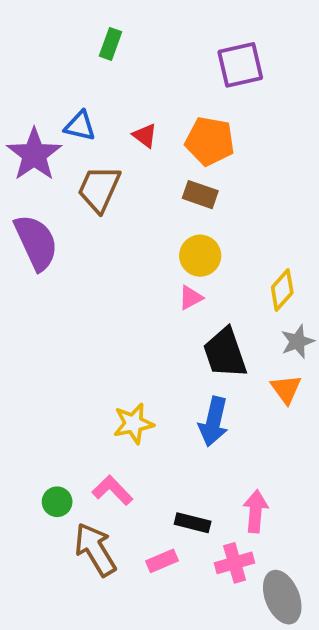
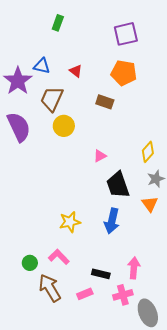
orange pentagon: (210, 141) -> (124, 73), moved
yellow circle: (200, 256) -> (64, 126), moved

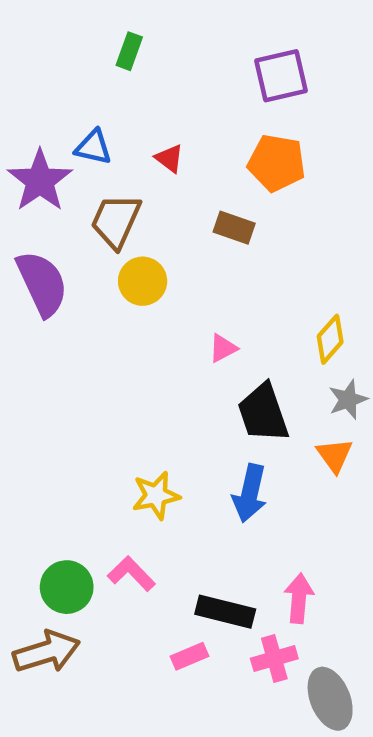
green circle: (30, 263) -> (67, 587), size x1.5
black rectangle: (101, 274) -> (225, 612), size x1.4
brown arrow: (50, 288) -> (47, 652), moved, turned 104

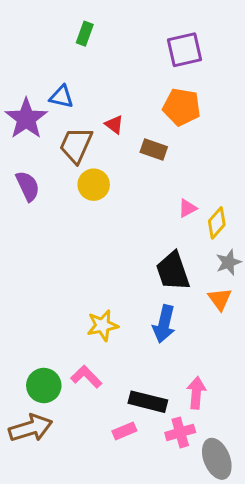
red triangle: (169, 158) -> (114, 125), moved
purple semicircle: (42, 283) -> (28, 186), size x0.7
pink triangle: (223, 348) -> (187, 208), moved

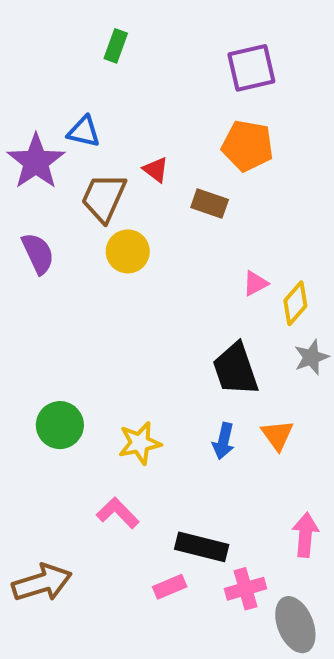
orange triangle: (220, 299) -> (277, 435), moved
blue arrow: (164, 324) -> (224, 441), size x0.7
green circle: (44, 386) -> (60, 425), moved
pink arrow: (196, 393) -> (305, 535), moved

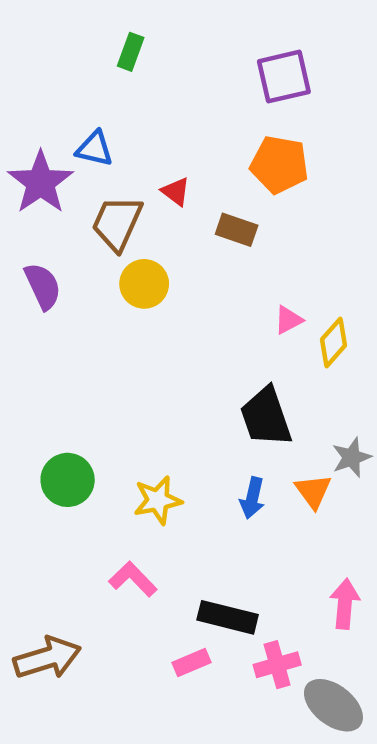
gray star: (311, 357) -> (351, 457), moved
gray ellipse: (295, 625) -> (333, 705), turned -30

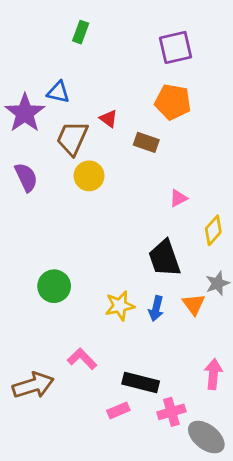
yellow diamond: (333, 342) -> (213, 230), moved
green circle: (68, 480) -> (54, 286), moved
yellow star: (158, 500) -> (120, 306), moved
brown arrow: (47, 658) -> (33, 385), moved

